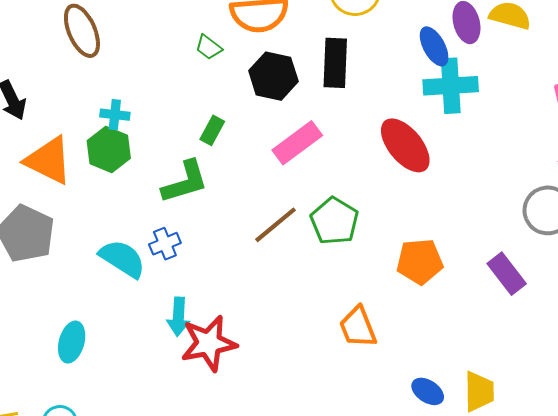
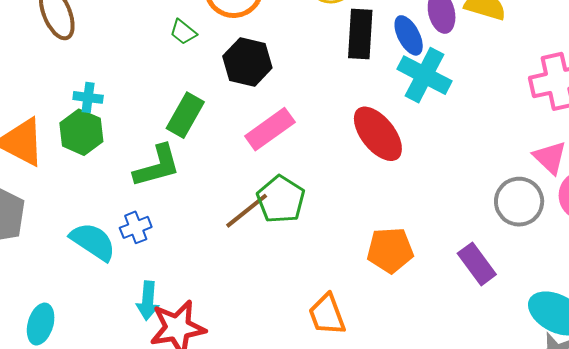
black rectangle: (335, 63) -> (360, 34), moved
cyan cross: (451, 86) -> (424, 75), turned 30
green rectangle: (212, 130) -> (185, 115), size x1.5
green pentagon: (334, 221) -> (281, 199), moved

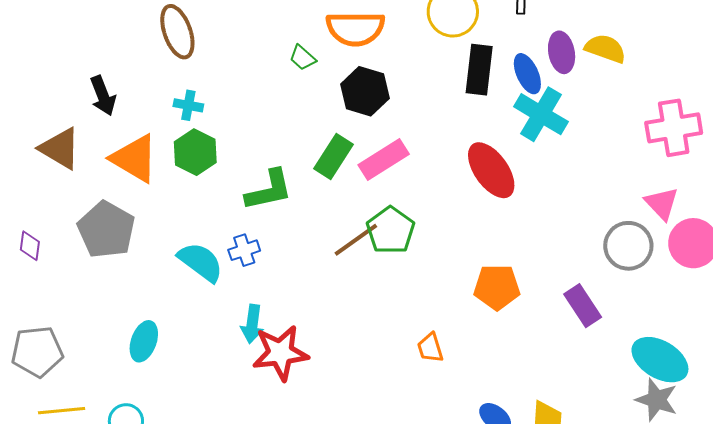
cyan cross: (88, 97) -> (188, 105), moved
green rectangle: (185, 115) -> (334, 157), moved
orange trapezoid: (327, 315) -> (430, 348), size x0.7

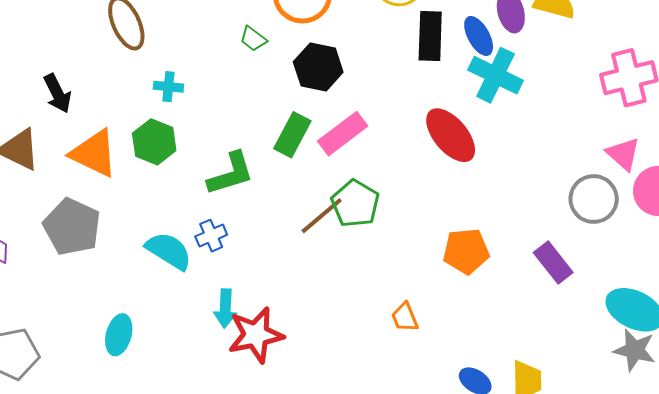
cyan cross: (188, 105) -> (168, 87), moved

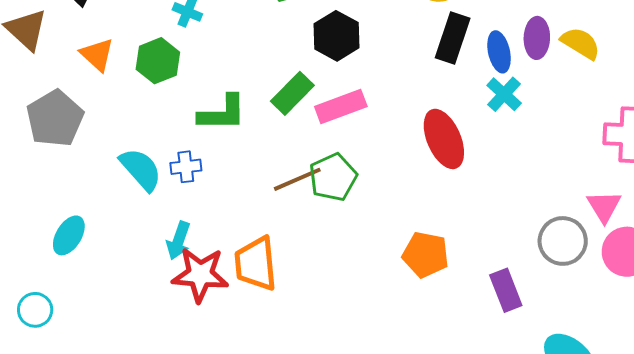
cyan cross: (496, 75) -> (504, 94), size x0.7
orange triangle: (94, 153) -> (97, 55), size x0.7
orange trapezoid: (405, 317) -> (256, 264), moved, size x1.8

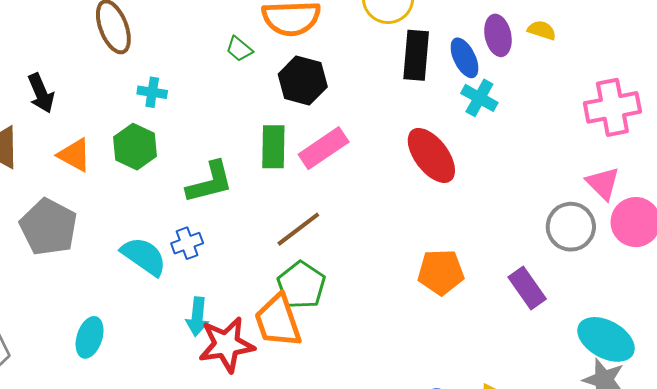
yellow semicircle: (581, 43) -> (542, 30), size x0.7
green rectangle: (292, 93) -> (273, 147), turned -30
green pentagon: (333, 177) -> (301, 285), moved

